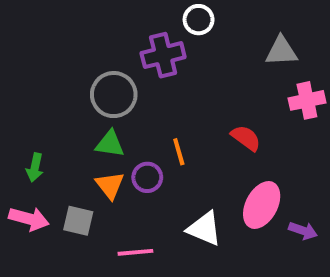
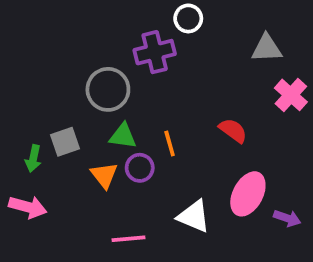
pink cross: (307, 100) -> (291, 95), turned -36
green triangle: (110, 144) -> (123, 136), moved
gray square: (78, 221) -> (65, 142), moved, turned -32

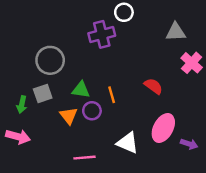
gray circle: (108, 89) -> (50, 60), moved

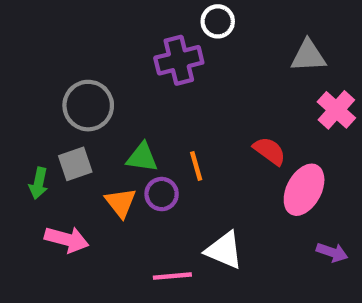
pink ellipse: (163, 128) -> (304, 190), moved
pink arrow: (18, 137) -> (67, 239), moved
pink line: (85, 158) -> (172, 276), moved

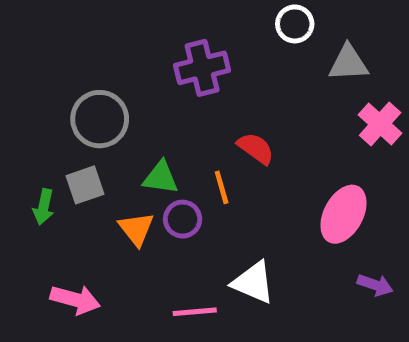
white circle: (218, 21) -> (295, 24), moved
red semicircle: (269, 151) -> (256, 148), moved
pink arrow: (67, 239) -> (75, 300), moved

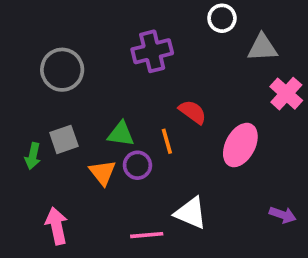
gray circle: (100, 119) -> (62, 70), moved
pink ellipse: (344, 214) -> (240, 145), moved
pink arrow: (75, 300) -> (57, 226), turned -117

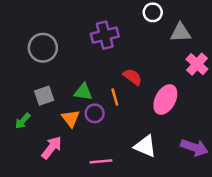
green arrow: (33, 156) -> (23, 121), moved, turned 30
white triangle: (191, 213) -> (145, 146), moved
purple arrow: (283, 215) -> (194, 147), size x1.5
pink arrow: (57, 226) -> (52, 147), moved, turned 50

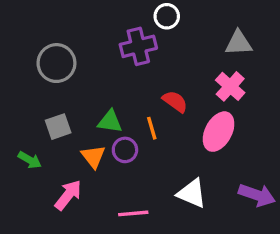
white circle: (153, 12) -> (167, 16), moved
pink cross: (197, 64) -> (230, 86), moved
green arrow: (23, 121) -> (30, 160), turned -102

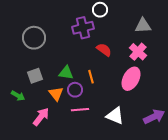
red semicircle: (175, 101) -> (104, 50), moved
purple arrow: (257, 195) -> (154, 117), turned -45
pink line: (133, 213) -> (80, 110), moved

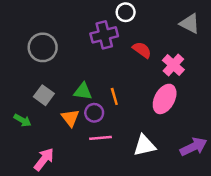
gray triangle: (143, 26) -> (190, 24), moved, turned 30
red semicircle: (104, 50) -> (142, 50), moved
gray square: (35, 76) -> (44, 95), turned -35
white triangle: (115, 116) -> (144, 145), turned -36
pink arrow: (41, 117) -> (44, 159), moved

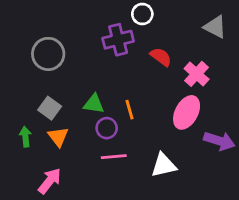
orange triangle: (70, 118) -> (58, 137), moved
green arrow: (23, 120) -> (25, 137), turned -126
purple arrow: (193, 147) -> (219, 141), moved, turned 44

